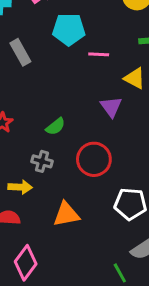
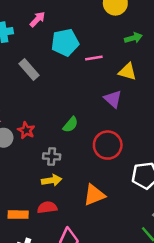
gray cross: (42, 161) -> (52, 156), moved

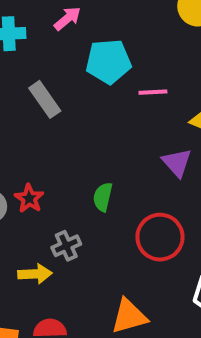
green semicircle: (70, 125) -> (103, 197), turned 147
gray cross: (52, 156) -> (66, 246), turned -35
yellow arrow: (52, 180) -> (35, 274), moved

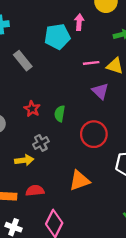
pink arrow: (67, 19) -> (79, 22), moved, turned -42
pink line: (153, 92) -> (91, 63), moved
red star: (29, 198) -> (32, 109), moved

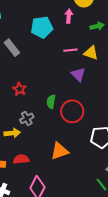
pink arrow: (79, 22) -> (69, 16), moved
green semicircle: (60, 114) -> (51, 102), moved

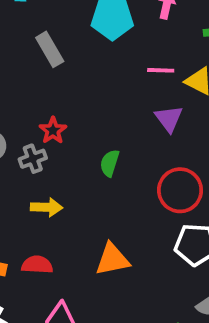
red circle: (72, 111) -> (180, 190), moved
gray cross: (27, 118) -> (33, 159), moved
yellow arrow: (12, 133) -> (47, 207), moved

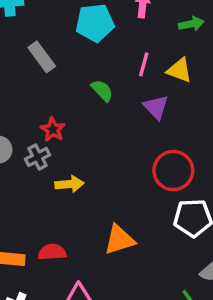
pink line: (161, 70) -> (144, 64), turned -70
green semicircle: (110, 163) -> (102, 91), moved, turned 125
yellow arrow: (47, 207) -> (69, 184), moved

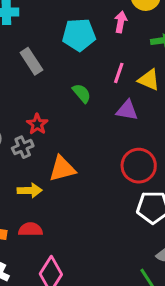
purple triangle: (156, 107) -> (127, 110), turned -40
yellow arrow: (69, 184) -> (30, 190), moved
orange triangle: (119, 240) -> (62, 169), moved

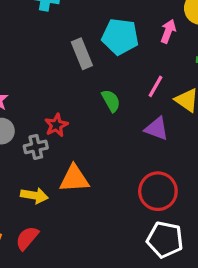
gray rectangle: (31, 61) -> (82, 54), moved
red semicircle: (30, 229) -> (27, 238), turned -60

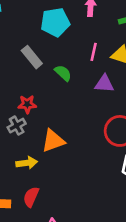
gray rectangle: (82, 54) -> (32, 57), moved
red star: (56, 125) -> (27, 104), turned -30

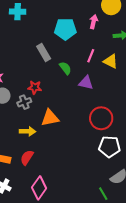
purple triangle: (104, 84) -> (86, 83), moved

